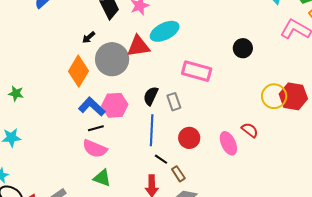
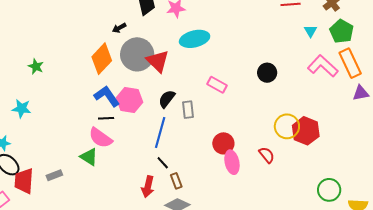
red triangle: (138, 46) -> (158, 61), moved, turned 40
pink rectangle: (197, 71) -> (217, 85), size x0.7
red semicircle: (250, 130) -> (267, 155), moved
red circle: (189, 138) -> (223, 143), moved
green triangle: (102, 178) -> (89, 157), moved

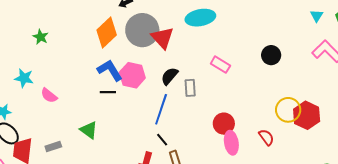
pink semicircle: (100, 138) -> (49, 95), moved, size x0.7

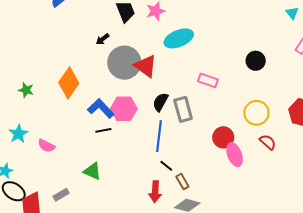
orange diamond: (107, 32) -> (69, 83), moved
cyan star: (24, 78) -> (18, 134), turned -30
gray rectangle: (190, 88) -> (183, 109), size x1.4
yellow circle: (288, 110) -> (256, 113), moved

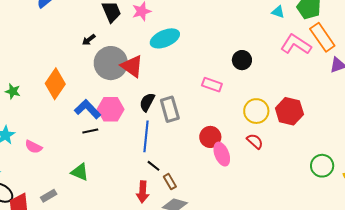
cyan triangle: (292, 13) -> (278, 12), turned -32
pink rectangle: (208, 80) -> (212, 85), moved
yellow circle: (256, 113) -> (256, 111), moved

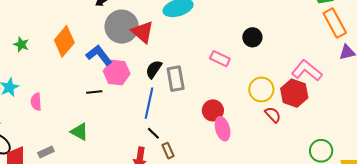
pink L-shape: (296, 44) -> (307, 70), moved
blue L-shape: (88, 109) -> (99, 55), moved
red semicircle: (255, 141) -> (273, 115), moved
pink semicircle: (33, 147) -> (36, 102), turned 54

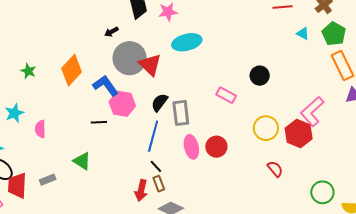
pink L-shape: (307, 70) -> (312, 111), turned -84
red semicircle: (273, 115) -> (275, 169), moved
pink ellipse: (223, 129) -> (191, 147), moved
brown rectangle: (168, 151) -> (159, 184), moved

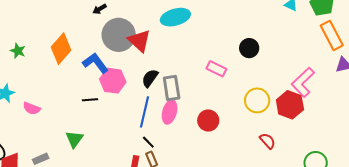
pink semicircle: (40, 129) -> (32, 108), turned -66
pink ellipse: (191, 147) -> (170, 112), moved, turned 30
green triangle: (82, 161) -> (74, 139), turned 36

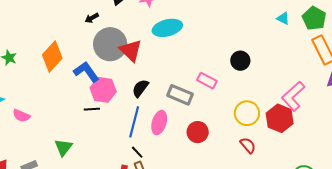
gray rectangle: (172, 88) -> (180, 95), moved, turned -60
black line: (90, 100) -> (92, 109), moved
red semicircle: (267, 141) -> (248, 145), moved

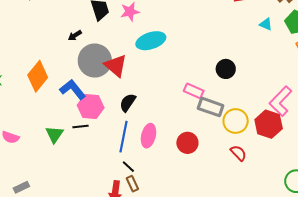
gray rectangle: (180, 95) -> (211, 107), moved
green triangle: (63, 147) -> (55, 134), moved

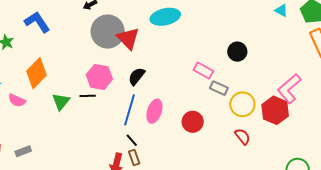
orange diamond: (38, 76) -> (36, 73), moved
blue L-shape: (73, 89) -> (37, 22), moved
gray rectangle: (211, 107) -> (219, 88), size x0.7

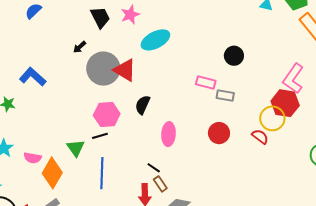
orange diamond: (36, 73) -> (52, 173), moved
yellow circle: (242, 104) -> (272, 118), moved
blue line: (129, 110) -> (102, 173), moved
red circle: (193, 122) -> (219, 133), moved

